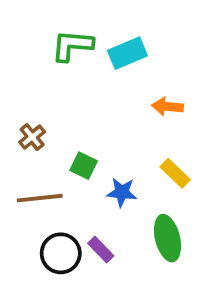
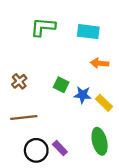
cyan rectangle: (127, 53) -> (88, 32), moved, turned 30
green square: (84, 166) -> (61, 85), moved
blue star: (122, 192) -> (83, 95), moved

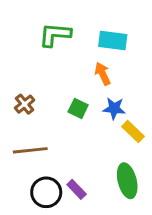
orange arrow: (100, 63) -> (103, 74), moved, turned 60
blue star: (83, 95) -> (114, 108), moved

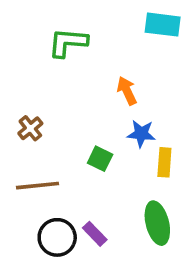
cyan rectangle: (113, 40) -> (163, 25), moved
green square: (78, 108) -> (100, 159), moved
yellow rectangle: (133, 132) -> (164, 162), turned 50

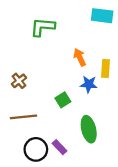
green square: (100, 159) -> (63, 100), turned 32
yellow rectangle: (164, 162) -> (106, 68), moved
green ellipse: (157, 223) -> (89, 129), moved

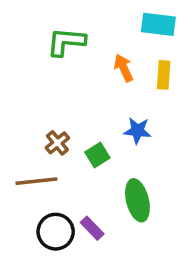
orange arrow: (80, 57) -> (124, 68), moved
yellow rectangle: (106, 68) -> (164, 75), moved
brown cross: (19, 81) -> (57, 143), moved

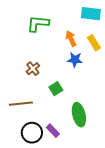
yellow rectangle: (164, 75) -> (94, 43), turned -35
blue star: (137, 131) -> (75, 60), moved
brown cross: (57, 143) -> (33, 69), moved

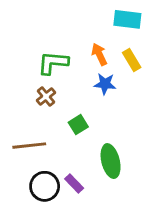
green L-shape: (38, 24) -> (53, 63), moved

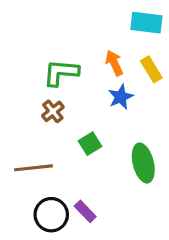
blue star: (105, 84) -> (121, 97), turned -30
green ellipse: (111, 161) -> (143, 163), moved

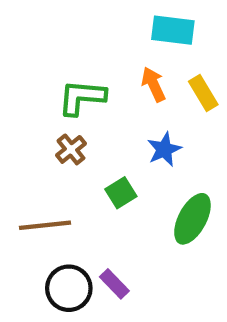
cyan rectangle: (146, 23) -> (173, 30), moved
blue star: (121, 97) -> (164, 149), moved
green ellipse: (143, 163) -> (192, 219), turned 42

